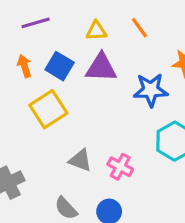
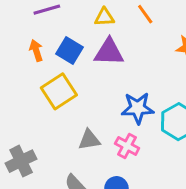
blue star: (151, 90) -> (138, 108), moved
gray triangle: (80, 160) -> (89, 140), turned -30

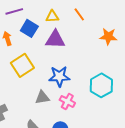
blue square: (69, 50) -> (29, 28), moved
blue star: (138, 108) -> (59, 76), moved

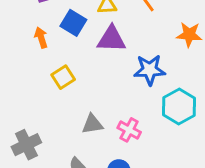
yellow square: (22, 65) -> (63, 77), size x0.7
blue star: (59, 76) -> (150, 70), moved

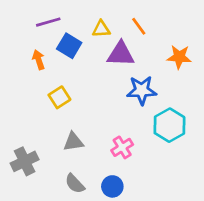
purple triangle: (111, 39) -> (121, 54), moved
gray triangle: (92, 124) -> (73, 142), moved
pink cross: (129, 130) -> (122, 147), turned 30

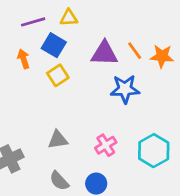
orange line: (139, 26) -> (135, 51), moved
yellow triangle: (101, 29) -> (69, 18), moved
yellow square: (59, 97) -> (58, 75), moved
cyan hexagon: (169, 125) -> (154, 151), moved

